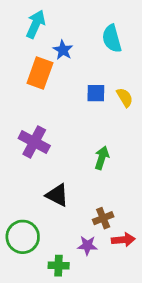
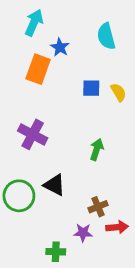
green circle: (23, 237) -> (19, 196), moved

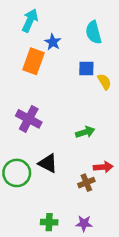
blue square: (91, 88) -> (86, 68), moved
green arrow: (97, 149) -> (85, 132), turned 54
red arrow: (117, 227) -> (103, 167), moved
purple star: (83, 233) -> (84, 223), moved

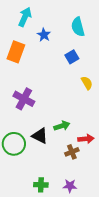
orange rectangle: (34, 61) -> (16, 52), moved
blue square: (86, 68) -> (72, 57), turned -32
yellow semicircle: (104, 82) -> (87, 83), moved
green arrow: (85, 132) -> (62, 126), moved

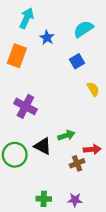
cyan semicircle: (78, 27) -> (84, 29), turned 72

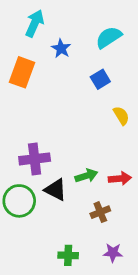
purple cross: (25, 106) -> (35, 159), moved, turned -35
red arrow: (92, 149) -> (120, 179), moved
green cross: (44, 199) -> (68, 255), moved
purple star: (75, 200) -> (113, 253), moved

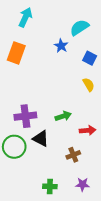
blue star: (61, 48) -> (61, 46), moved
blue square: (100, 79) -> (90, 58), moved, turned -32
green arrow: (86, 176) -> (63, 116), moved

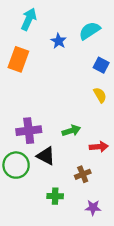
blue star: (61, 46) -> (59, 41), moved
green cross: (50, 186) -> (55, 196), moved

